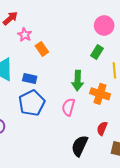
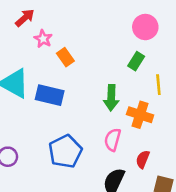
blue rectangle: (30, 79) -> (50, 95), size x1.5
blue pentagon: (32, 103) -> (65, 151), moved
pink semicircle: (68, 107) -> (113, 140), moved

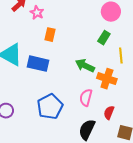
pink star: (43, 39) -> (37, 13), moved
orange rectangle: (65, 57) -> (50, 35), turned 48
green arrow: (111, 98) -> (85, 66), turned 114

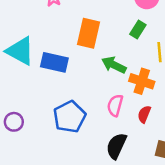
orange rectangle: (50, 35) -> (89, 33), moved, size x1.6
red semicircle: (109, 113) -> (144, 114), moved

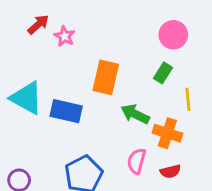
red semicircle: (144, 114) -> (170, 171), turned -126

